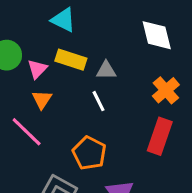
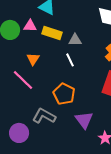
pink triangle: (37, 69) -> (30, 26), moved, turned 48

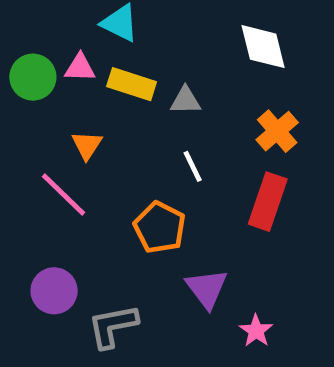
white line: (70, 60) -> (193, 166), moved
gray L-shape: (44, 116) -> (113, 326), moved, turned -40
purple circle: (19, 133) -> (54, 291), moved

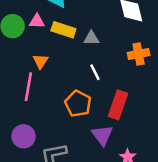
orange cross: (277, 131) -> (139, 54), turned 30
pink line: (63, 195) -> (28, 87), turned 56
red rectangle: (268, 202) -> (118, 105), moved

